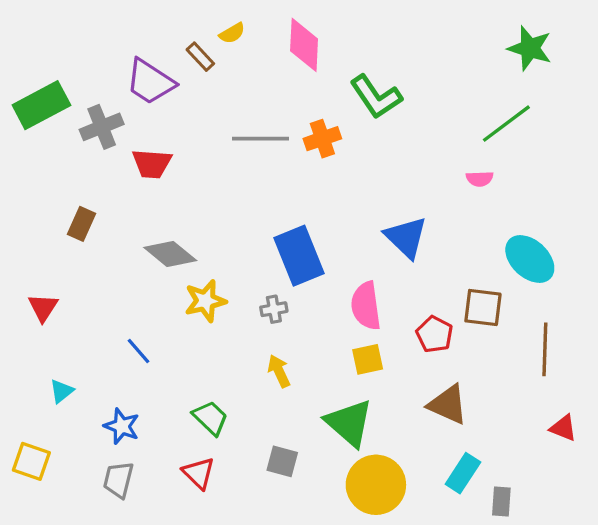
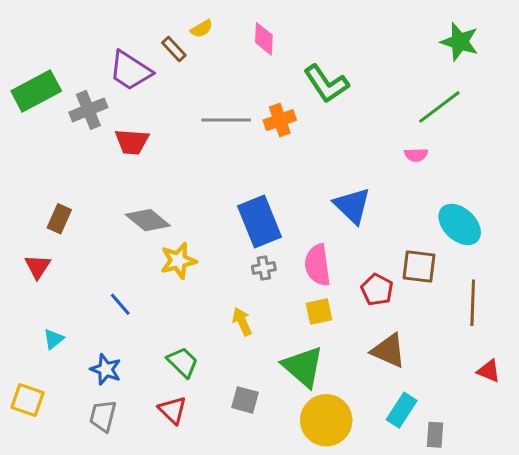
pink diamond: (304, 45) -> (264, 39), size x0.7
brown rectangle: (82, 224) -> (59, 219), moved
gray cross: (274, 309) -> (264, 268), moved

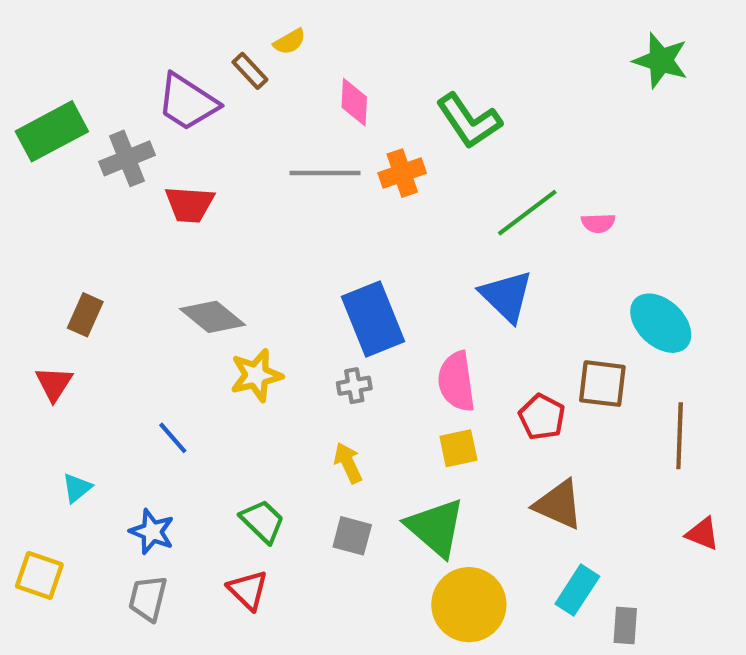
pink diamond: (264, 39) -> (354, 102), moved
green line: (439, 107) -> (527, 213), moved
gray cross: (264, 268) -> (354, 386), moved
gray square: (245, 400) -> (352, 536), moved

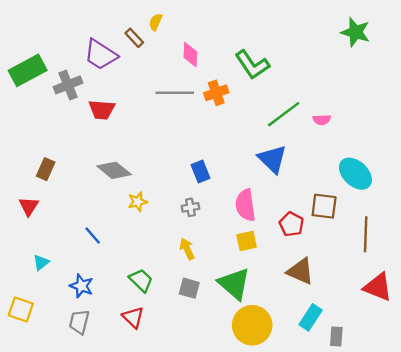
yellow semicircle: (290, 42) -> (156, 22), turned 144
blue rectangle: (373, 319) -> (200, 171), size x0.6
yellow star: (256, 375) -> (138, 202), size x0.7
red triangle: (702, 534) -> (378, 287), size x1.6

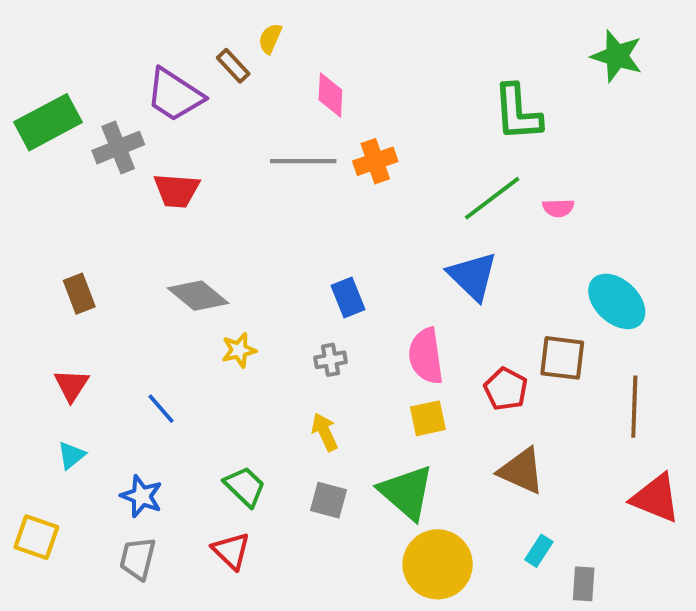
green L-shape: (252, 65) -> (517, 113), moved, turned 30
brown rectangle: (46, 169) -> (79, 294), turned -45
red triangle: (29, 206) -> (71, 385), moved
cyan rectangle: (311, 317) -> (539, 551), size x0.7

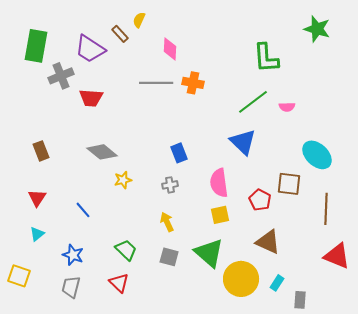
green rectangle: (48, 122) -> (36, 46), moved, turned -52
orange cross: (375, 161) -> (193, 83), turned 30
yellow circle: (438, 564) -> (241, 279), moved

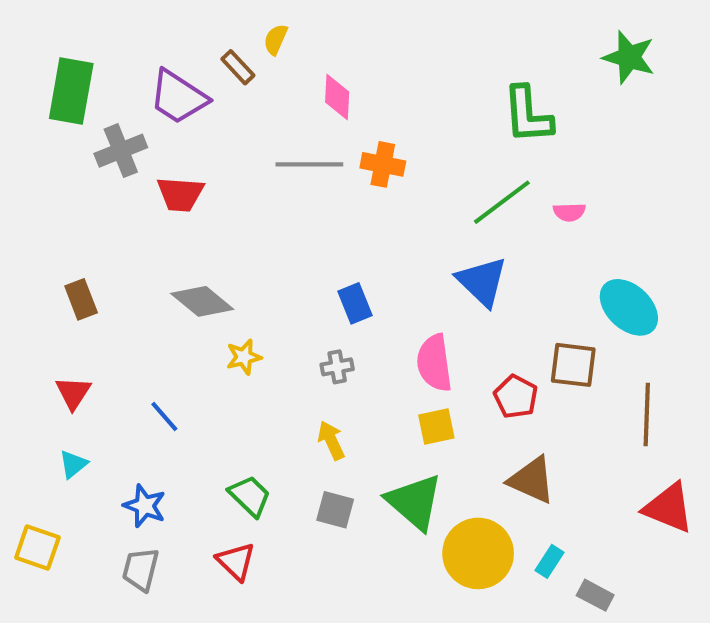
gray rectangle: (300, 300) -> (595, 595), turned -66

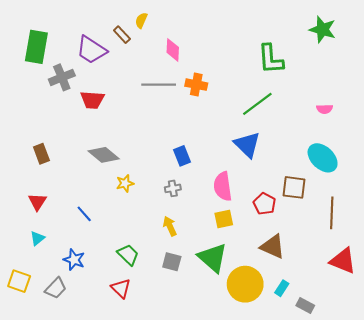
pink semicircle: (569, 212) -> (325, 109), moved
gray trapezoid: (141, 569) -> (56, 288), moved, turned -150

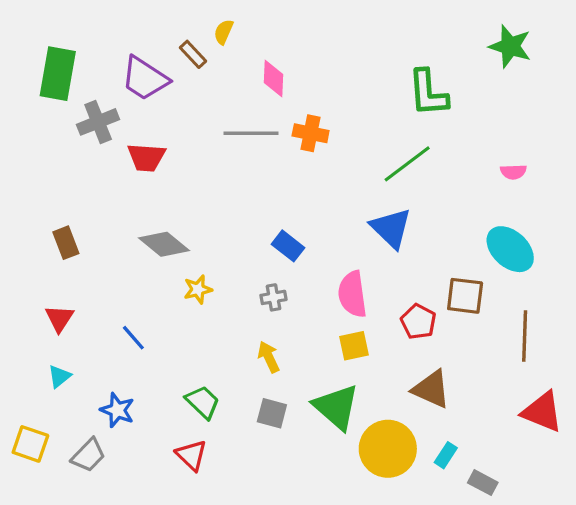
blue rectangle: (182, 156) -> (288, 246), turned -30

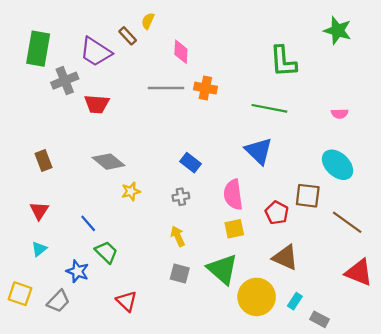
green line: (407, 164) -> (269, 108), turned 48
brown line: (525, 336) -> (347, 222), turned -56
green trapezoid: (203, 402) -> (106, 252), moved

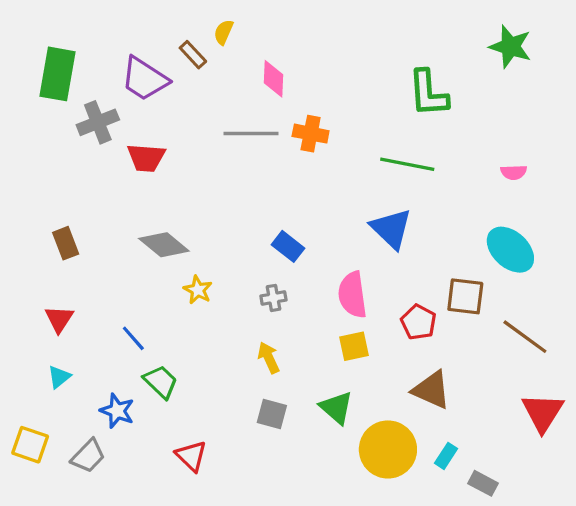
yellow star: (131, 191) -> (198, 290), turned -30
green triangle: (222, 269) -> (336, 408), size x0.7
red triangle: (359, 272) -> (543, 412), turned 40

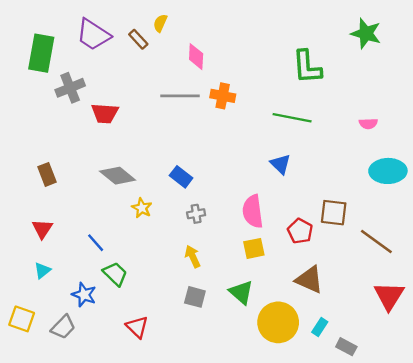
purple trapezoid: (145, 79) -> (93, 35), moved
blue triangle: (391, 229) -> (280, 164), size x0.7
blue rectangle: (288, 246) -> (181, 177), moved
cyan ellipse: (510, 250) -> (388, 171), moved, turned -44

